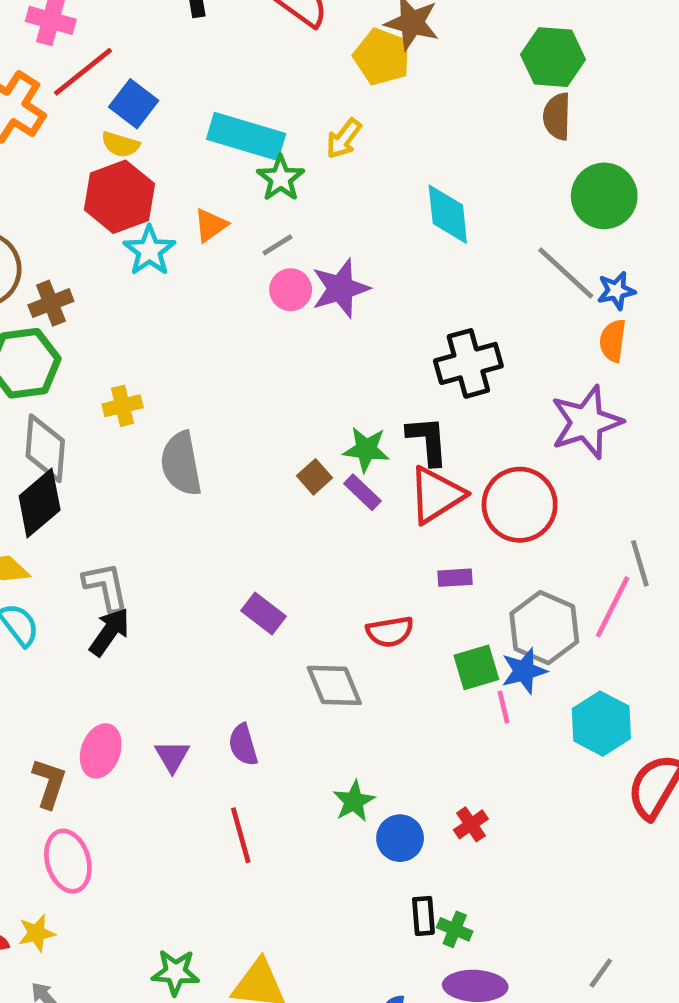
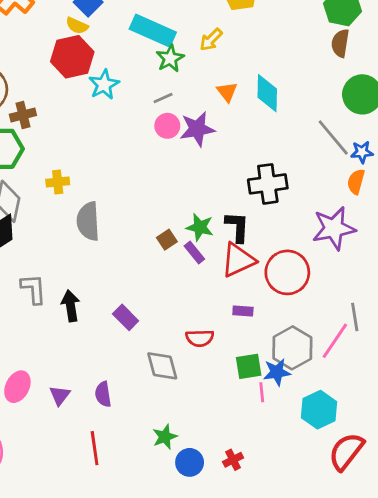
orange triangle: (211, 225) -> (227, 92), moved, turned -40
cyan star: (149, 251) -> (104, 85), moved
black arrow: (109, 632) -> (71, 306), moved, turned -52

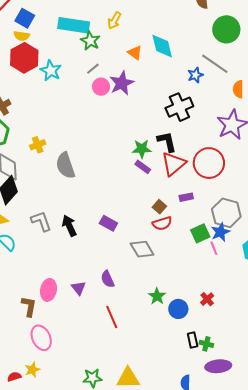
blue star: (362, 152) -> (195, 75), moved
brown square: (167, 240) -> (159, 207), moved

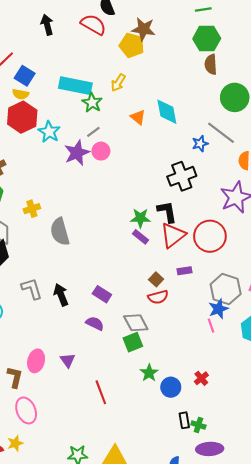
purple star: (122, 83) -> (77, 153), moved
green square: (200, 233) -> (133, 342), moved
purple semicircle: (108, 279) -> (95, 323), moved, turned 138

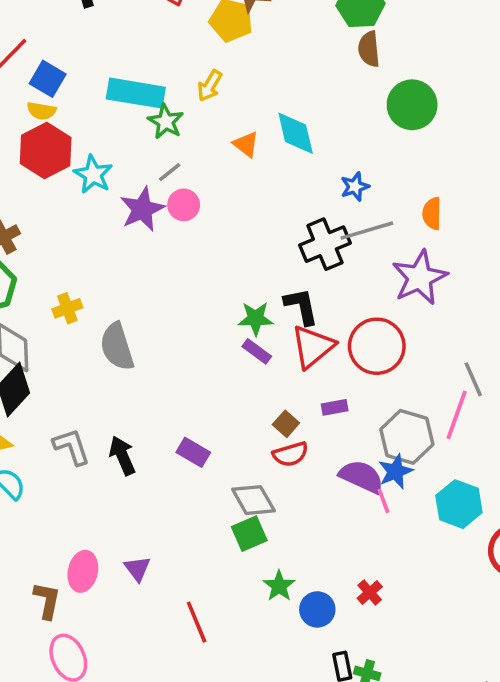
gray line: (221, 133) -> (367, 231), moved, turned -52
purple semicircle: (95, 323) -> (362, 477), moved, size x1.4

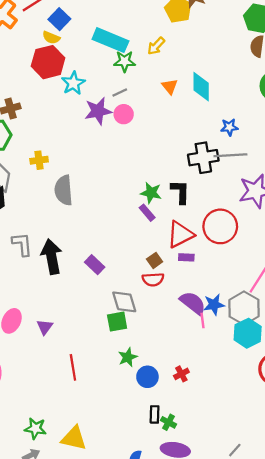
green star: (166, 122) -> (125, 61), turned 30
red triangle: (313, 347) -> (180, 234), moved
gray hexagon: (407, 437) -> (244, 308), moved
black arrow: (122, 456) -> (51, 257), size x1.4

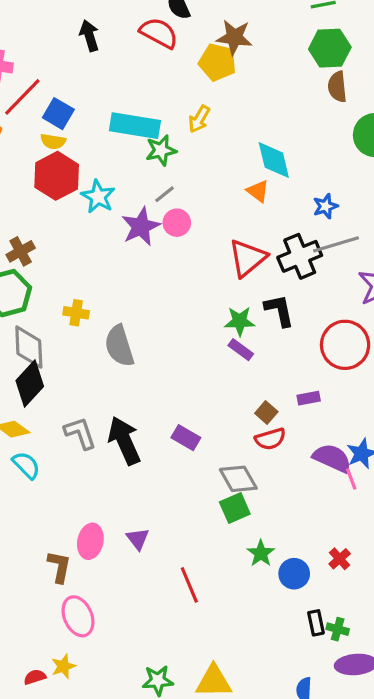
orange triangle: (170, 86) -> (258, 191), moved
yellow cross: (39, 160) -> (76, 313), turned 30
red triangle: (180, 234) -> (247, 258), moved

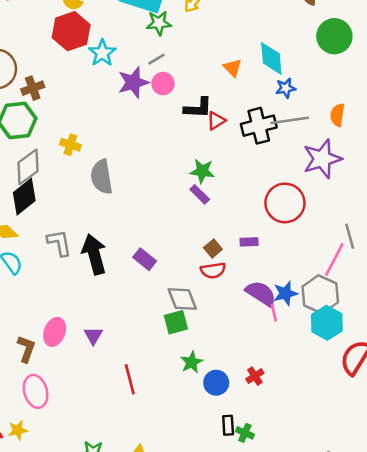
cyan diamond: (274, 160) -> (271, 58), moved
red triangle: (247, 258) -> (216, 121), size x0.6
black L-shape: (279, 310) -> (198, 108), moved, turned 96
gray diamond: (29, 347) -> (28, 167), turned 48

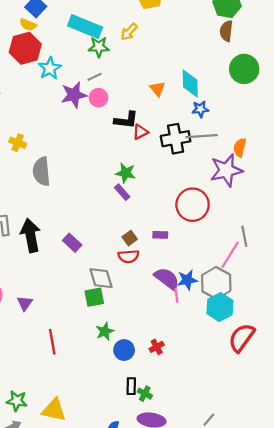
orange semicircle: (337, 115) -> (240, 147), moved

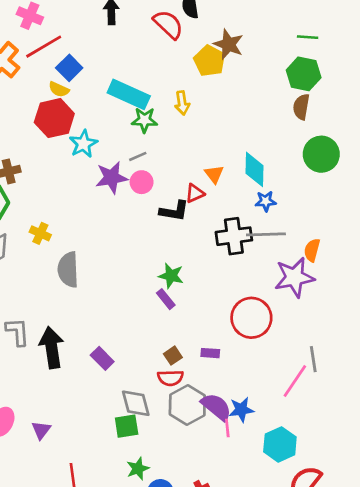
yellow arrow: (129, 32) -> (182, 103), turned -54
red triangle: (140, 132) -> (195, 193), moved
gray hexagon: (216, 283) -> (187, 405), moved

